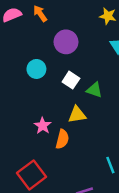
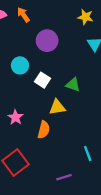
white square: (71, 80) -> (43, 80), moved
pink star: (43, 126) -> (15, 117), moved

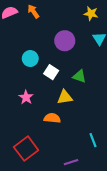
purple circle: (47, 41) -> (65, 41), moved
pink star: (15, 117) -> (26, 97), moved
orange semicircle: (44, 130) -> (52, 118), turned -98

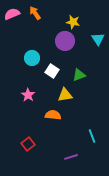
yellow star: (91, 14) -> (73, 22), moved
green triangle: (79, 76) -> (79, 75), turned -40
red square: (26, 149) -> (28, 144), size x0.6

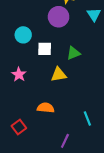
white square: (52, 71) -> (45, 49), turned -32
orange semicircle: (53, 115) -> (46, 108), moved
purple line: (71, 157) -> (65, 141), turned -48

